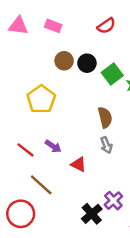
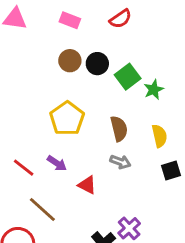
pink rectangle: (53, 26) -> (70, 20), moved
yellow pentagon: (41, 99) -> (67, 118), moved
gray arrow: (106, 145) -> (120, 162), turned -49

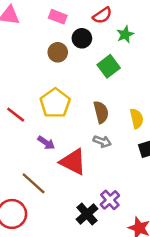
black circle: (97, 64) -> (82, 38), moved
green star: (154, 90) -> (125, 34), moved
red line: (24, 168) -> (16, 115), moved
red triangle: (87, 185) -> (73, 162), size x1.6

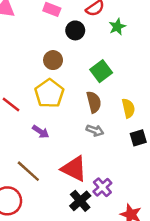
brown circle: (58, 52) -> (53, 60), moved
green square: (109, 66) -> (101, 71), moved
red triangle: (73, 162) -> (74, 169), moved

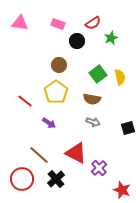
brown semicircle: (94, 102) -> (92, 99), turned 114
yellow semicircle: (128, 108) -> (120, 77), moved
black cross: (80, 201) -> (56, 179), moved

